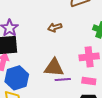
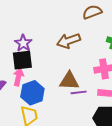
brown arrow: (55, 27) -> (69, 41), size x1.6

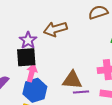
brown arrow: (69, 41) -> (55, 29), moved
pink arrow: (18, 77) -> (32, 73), moved

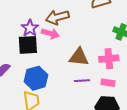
pink arrow: (32, 73) -> (50, 34), moved, turned 90
brown triangle: (72, 80) -> (79, 57), moved

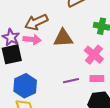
brown triangle: (79, 57) -> (63, 38), moved
pink cross: (109, 59) -> (94, 55), turned -36

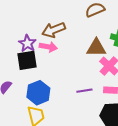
brown triangle: (63, 38) -> (96, 48), moved

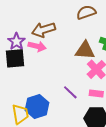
purple line: (84, 91) -> (70, 92), turned 49
blue hexagon: (38, 93) -> (37, 106), moved

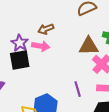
brown arrow: (44, 30) -> (46, 29), size x0.7
purple line: (70, 92) -> (78, 89), turned 35

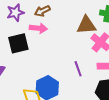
purple star: (20, 43) -> (15, 13), moved, turned 30

